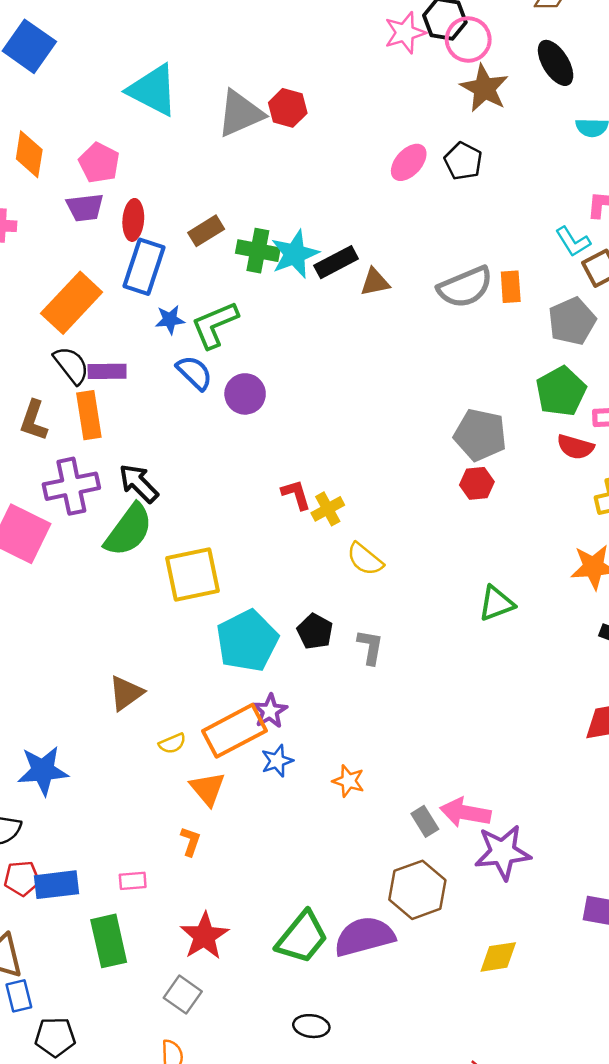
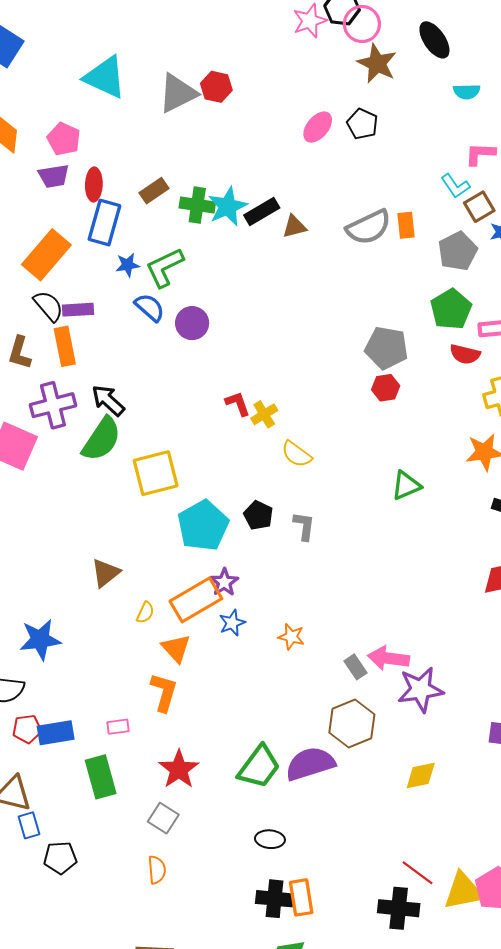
yellow semicircle: (172, 743) -> (145, 613), turned -40
orange L-shape: (190, 841) -> (164, 692), size x1.6

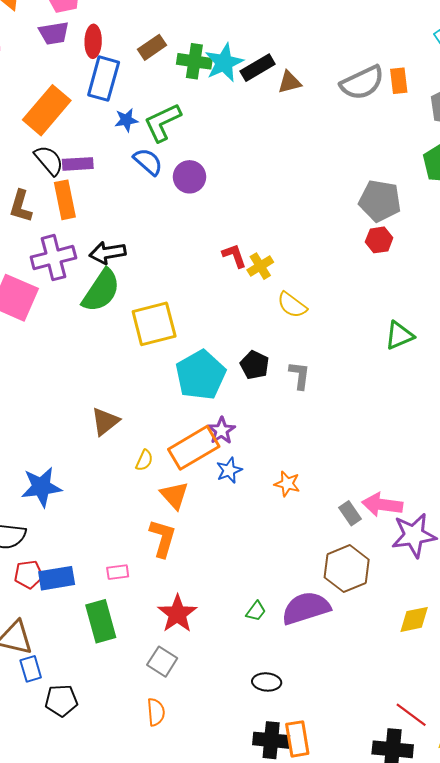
black arrow: (108, 400) -> (107, 253), turned -52
green trapezoid: (259, 767) -> (256, 611), size x0.5

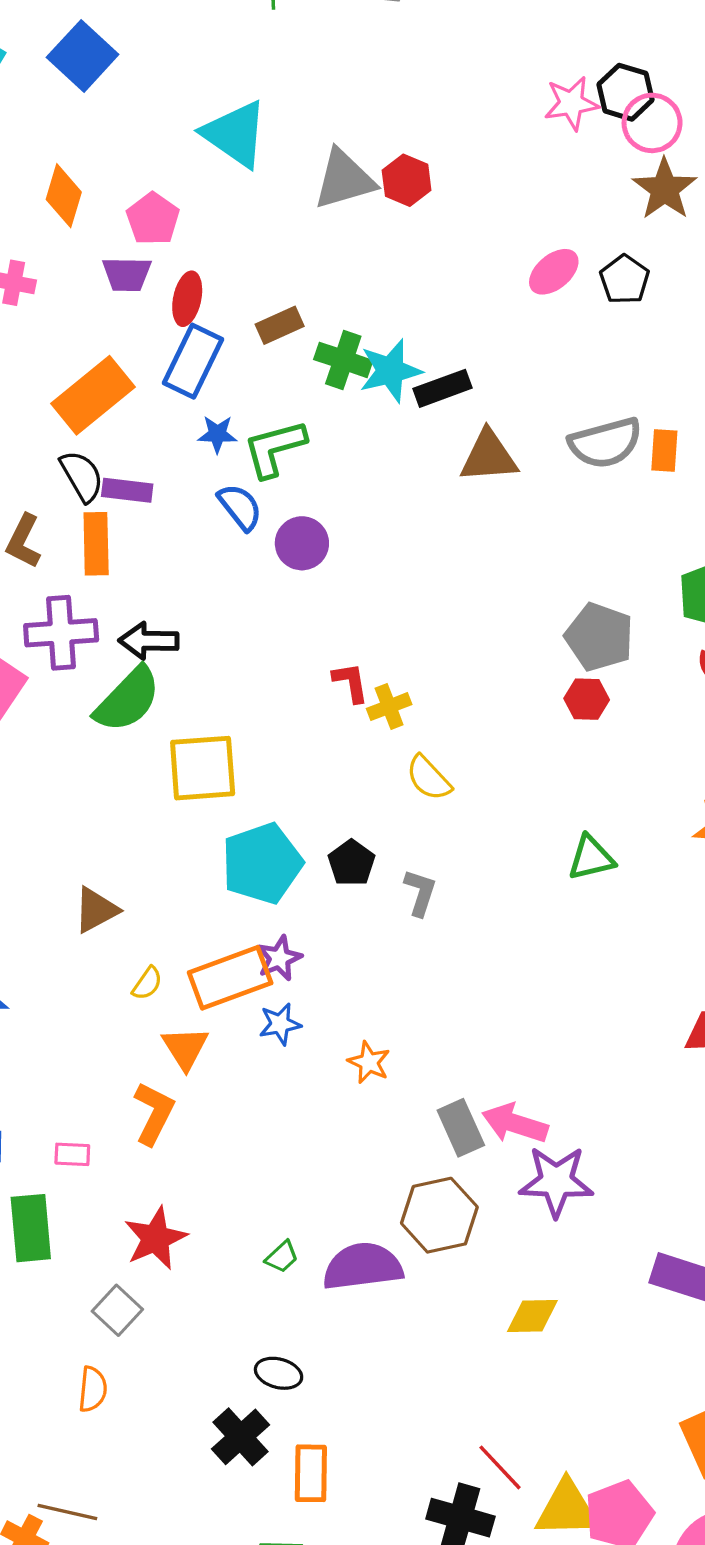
brown triangle: (289, 82) -> (489, 456), moved, size x1.5
gray rectangle: (350, 513) -> (461, 1128), size x1.4
black cross: (271, 740) -> (241, 1437), moved, turned 32

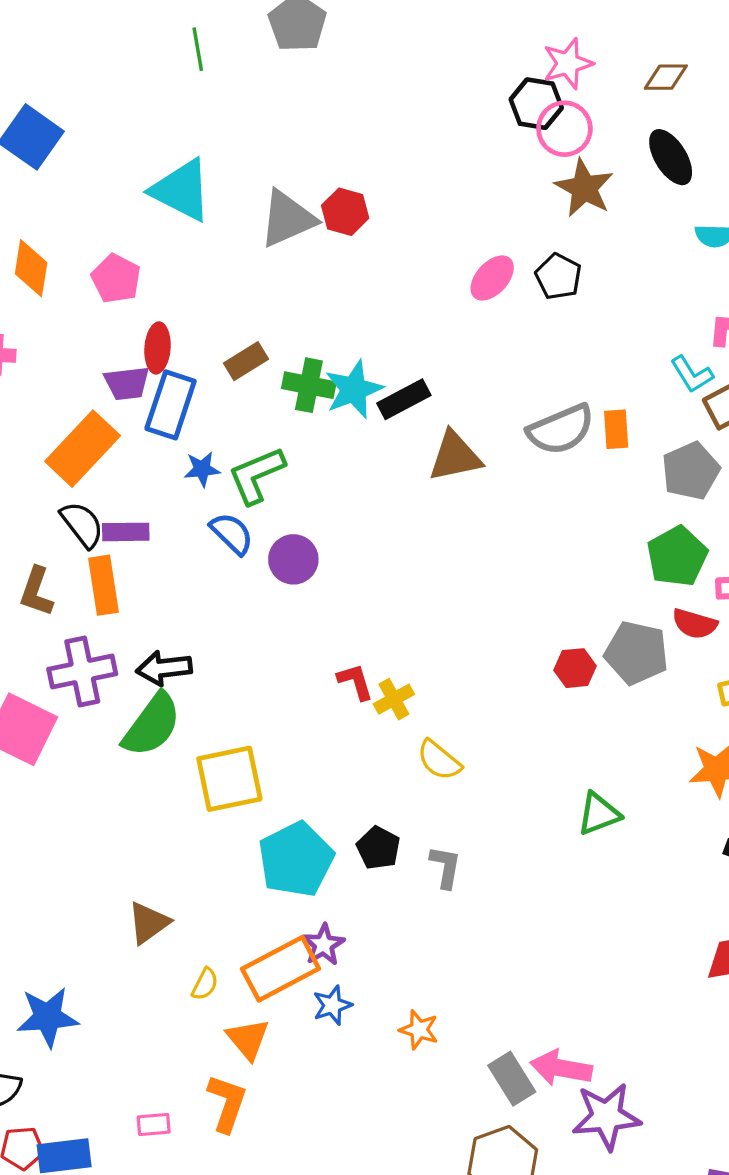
pink star: (571, 103) -> (568, 64), moved
purple trapezoid: (127, 274) -> (127, 383), moved
gray pentagon: (599, 637) -> (636, 653), moved
pink rectangle: (72, 1154) -> (154, 1125), moved

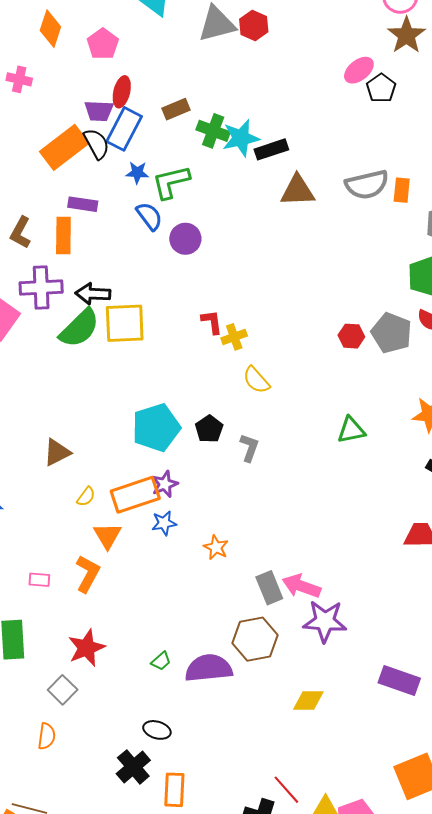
pink ellipse: (492, 278) -> (359, 70), moved
black semicircle: (82, 524) -> (96, 144), moved
yellow square: (229, 779) -> (125, 323), moved

